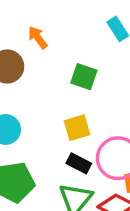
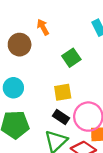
green square: (84, 77) -> (71, 58), turned 30

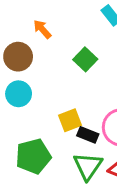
cyan circle: (13, 88) -> (19, 94), moved
yellow square: (63, 92) -> (70, 120), moved

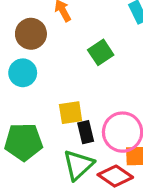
black rectangle: (88, 135) -> (86, 132), turned 42

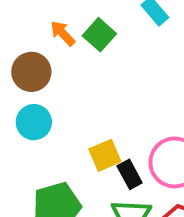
green square: (101, 52) -> (99, 35), moved

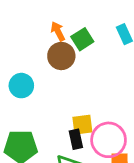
brown circle: (31, 72) -> (61, 56), moved
yellow square: (105, 155) -> (82, 125), moved

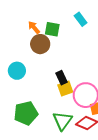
green square: (82, 39) -> (52, 29), turned -35
black rectangle: (76, 139) -> (62, 78), moved

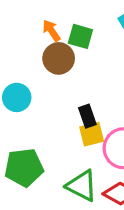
green triangle: (62, 121) -> (82, 186), turned -45

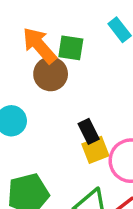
orange arrow: (51, 31) -> (39, 45), size x1.6

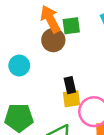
green square: (71, 48) -> (71, 26), turned -30

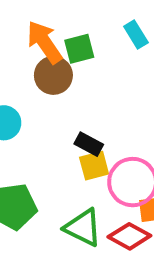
black rectangle: (70, 85) -> (89, 144), turned -42

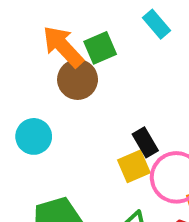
black rectangle: (89, 144) -> (145, 142), moved, turned 40

